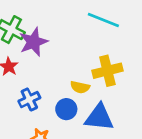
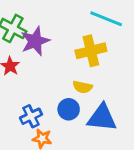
yellow cross: (107, 71) -> (91, 51), moved
blue cross: (29, 100) -> (31, 116), moved

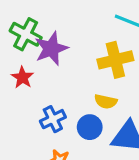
blue cross: (31, 116) -> (53, 119), moved

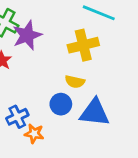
blue cross: (53, 119) -> (17, 117), moved

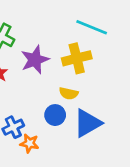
purple star: (27, 35) -> (35, 60), moved
blue triangle: (95, 113) -> (88, 123), turned -36

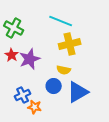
cyan line: (92, 27) -> (61, 21), moved
purple star: (35, 60) -> (30, 59), moved

